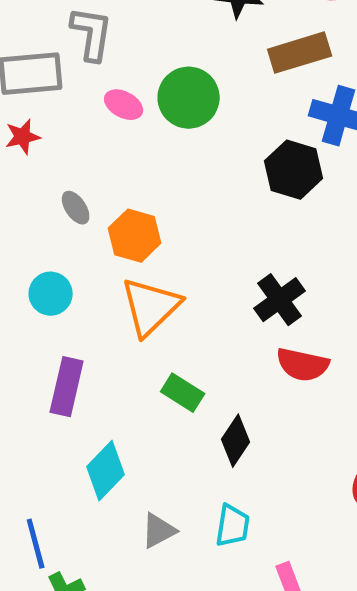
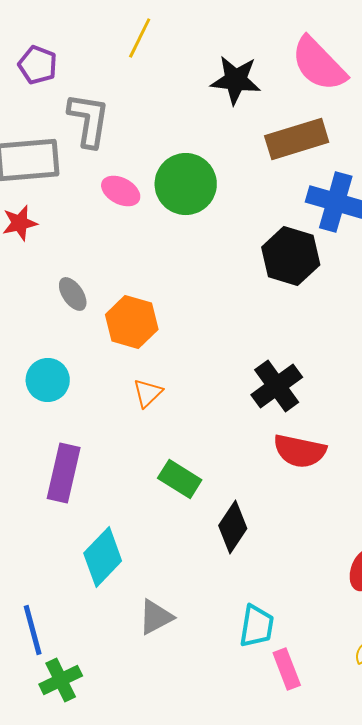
orange triangle: (151, 307) -> (148, 393), size x0.5
cyan trapezoid: (233, 526) -> (257, 626), moved

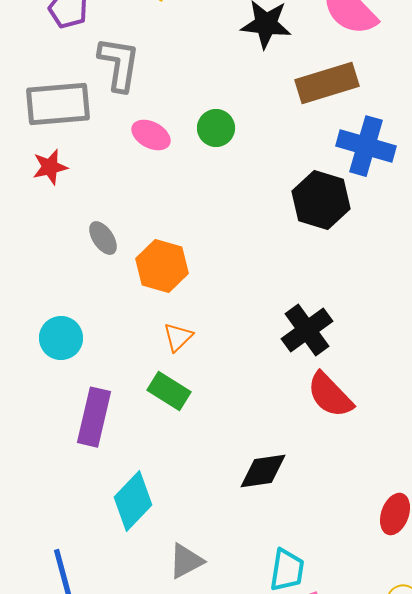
green circle: (186, 184) -> (216, 128), size x0.6
cyan circle: (48, 380) -> (61, 338), moved
red semicircle: (300, 451) -> (330, 395), turned 34
green rectangle: (180, 479) -> (169, 391), moved
black diamond: (233, 527) -> (263, 471), turned 48

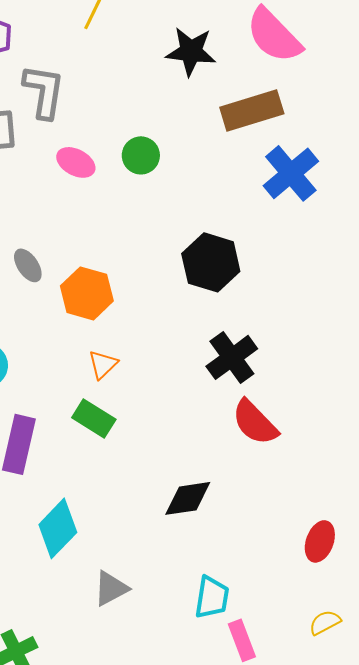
blue cross: (366, 146) -> (291, 173), turned 34
black hexagon: (321, 200) -> (211, 262), moved

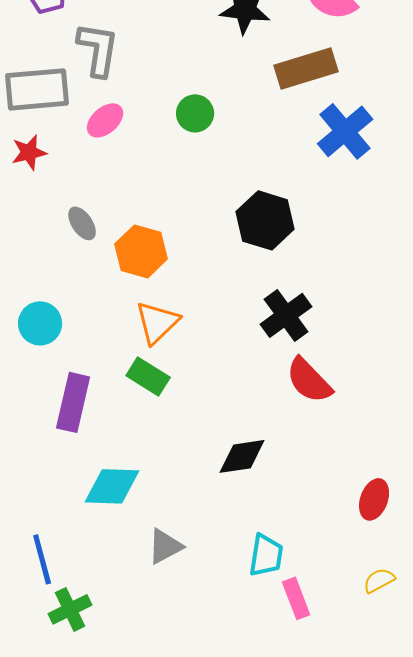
pink ellipse: (76, 162) -> (105, 120), moved, turned -69
orange triangle: (103, 364) -> (157, 322), size x1.5
cyan diamond: (58, 528) -> (112, 486), turned 48

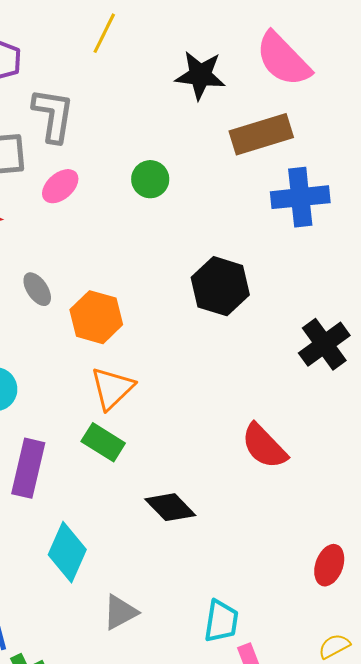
blue cross: (345, 131) -> (300, 197), turned 34
black cross: (286, 315) -> (324, 344), moved
black diamond: (242, 456) -> (170, 507), moved, turned 54
cyan diamond: (112, 486) -> (67, 552), turned -68

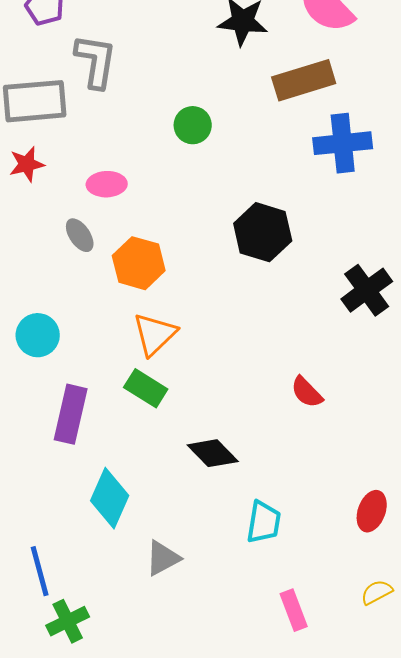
pink ellipse: (60, 186) -> (107, 184), moved, turned 39
red semicircle: (264, 446) -> (307, 392), size x0.7
cyan trapezoid: (221, 621) -> (264, 522), moved

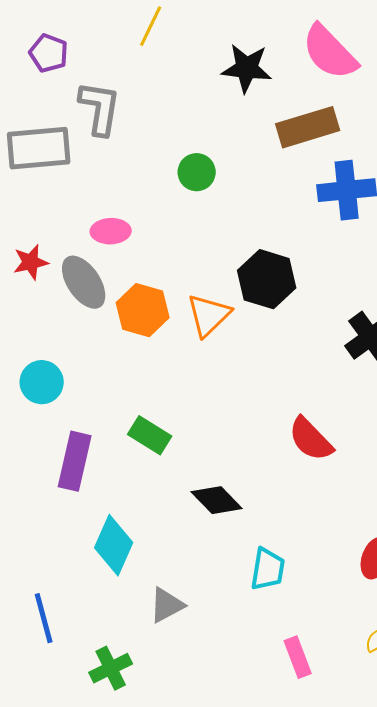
red star: (27, 164) -> (31, 262), moved
gray ellipse: (80, 235) -> (84, 282), size x1.6
orange triangle: (155, 334) -> (209, 315), moved
red semicircle: (307, 392) -> (311, 439), size x1.4
green cross: (68, 621) -> (111, 668), moved

